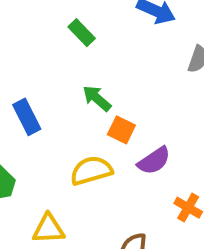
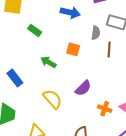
orange square: (121, 130) -> (73, 49), moved
yellow semicircle: (91, 171) -> (52, 99), turned 75

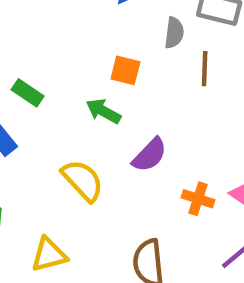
green rectangle: (35, 30) -> (28, 93), moved
green arrow: (48, 62) -> (103, 111), moved

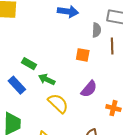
orange square: (125, 70) -> (83, 55), moved
green arrow: (103, 111) -> (47, 79), moved

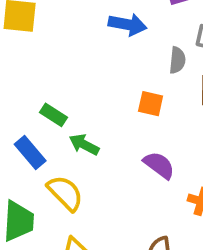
purple semicircle: (89, 89) -> (159, 165), turned -96
yellow semicircle: (58, 103) -> (65, 193), moved

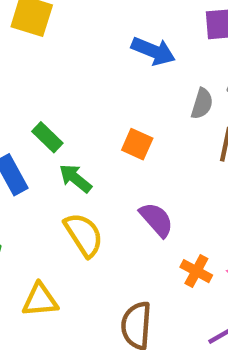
orange square: (151, 104) -> (137, 144), moved
yellow semicircle: (65, 193) -> (84, 235), moved

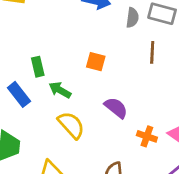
gray semicircle: (202, 104) -> (132, 18), moved
green rectangle: (47, 137) -> (38, 67), turned 42

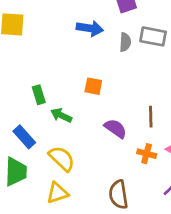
brown line: (152, 52) -> (151, 117), moved
blue rectangle: (19, 94) -> (24, 137), moved
yellow semicircle: (71, 125) -> (62, 159), moved

